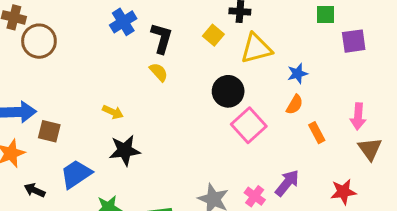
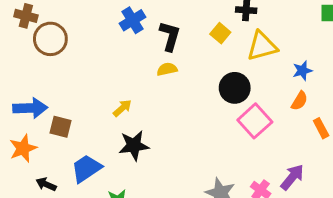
yellow semicircle: (159, 72) -> (167, 69), turned -60
yellow arrow: (113, 112) -> (122, 108), turned -66

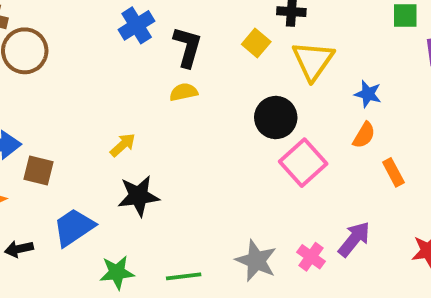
yellow triangle: (262, 46) -> (313, 61), turned -40
blue star: (302, 71) -> (368, 94), turned 30
black arrow: (46, 184) -> (19, 249), turned -36

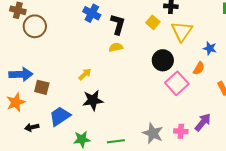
blue cross: (137, 25) -> (92, 13), turned -30
orange semicircle: (364, 135) -> (199, 68), moved
pink cross: (311, 257) -> (181, 131), turned -32

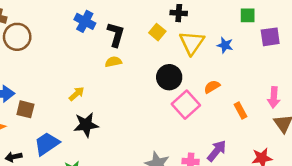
blue star: (210, 48) -> (225, 45), moved
orange semicircle: (199, 68) -> (212, 87), turned -152

